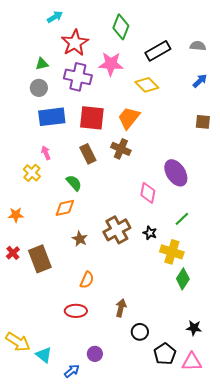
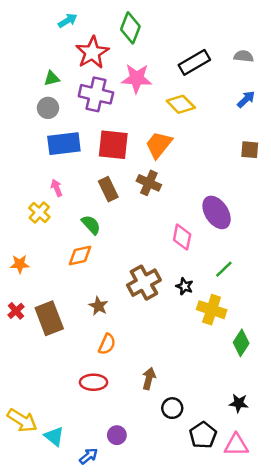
green diamond: (121, 27) -> (130, 28), moved
brown star: (80, 239) -> (98, 306), moved
green diamond: (183, 279) -> (241, 343), moved

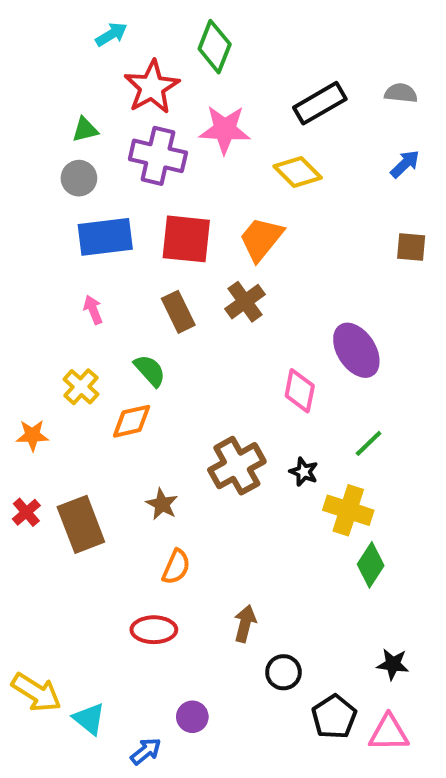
brown cross: (149, 183) -> (245, 302), turned 30
yellow cross: (39, 212) -> (81, 387), moved
green diamond: (241, 343) -> (371, 565), moved

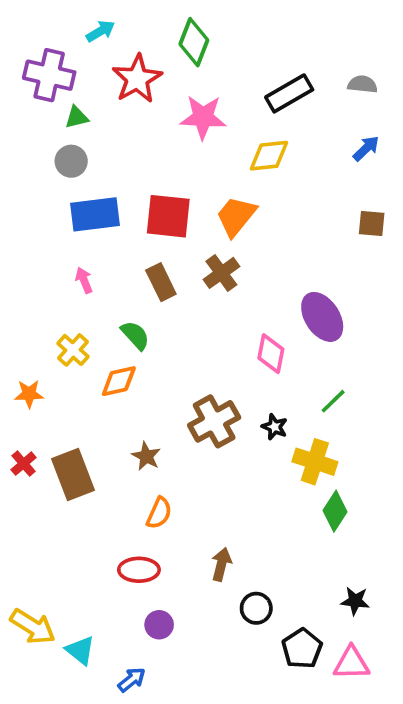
purple cross: (158, 156) -> (49, 75), moved
yellow diamond: (298, 172) -> (269, 156), turned -51
purple circle: (192, 717) -> (159, 625), moved

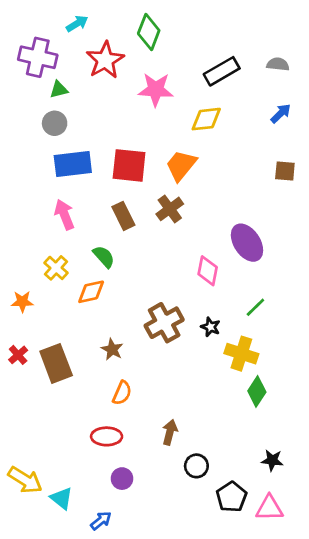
pink arrow: (84, 280) -> (64, 215), size x1.5

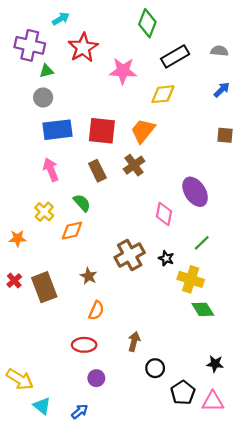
green diamond: (149, 32) -> (147, 23), moved
green diamond: (257, 391) -> (203, 309), turned -65
cyan triangle: (62, 498) -> (42, 406), moved

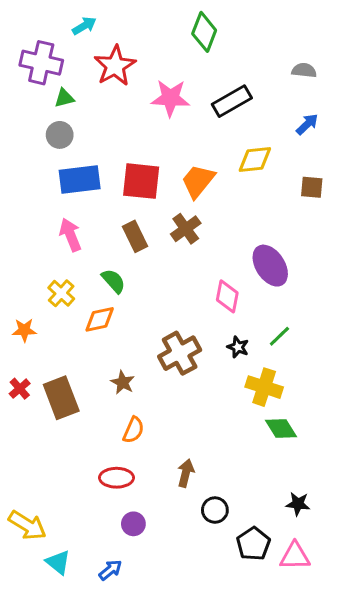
black rectangle: (175, 56) -> (232, 101), moved
yellow diamond: (163, 94) -> (255, 160), moved
black star: (166, 258) -> (238, 347), moved

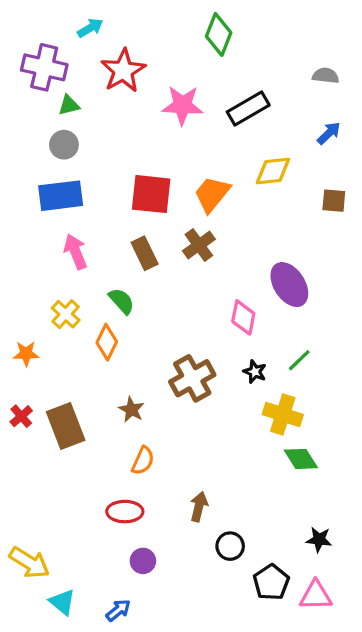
blue rectangle: (80, 180) -> (61, 196), moved
orange diamond: (100, 319) -> (107, 342), turned -52

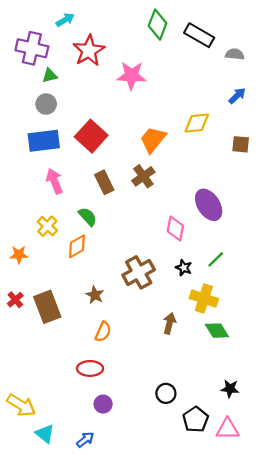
black rectangle: (248, 108) -> (199, 35), moved, turned 60
red square: (151, 194) -> (91, 136), moved, turned 36
orange diamond: (107, 342) -> (77, 246), turned 35
brown arrow: (199, 507) -> (169, 323), moved

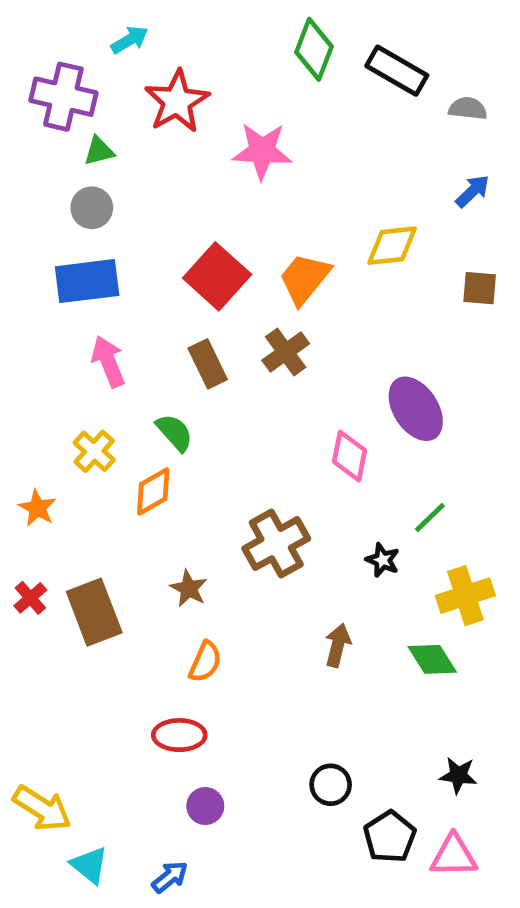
red square: (91, 136) -> (217, 276), moved
orange star: (19, 255) -> (37, 508), turned 30
black star: (184, 268) -> (383, 560), moved
yellow cross: (204, 299) -> (465, 596), moved, turned -36

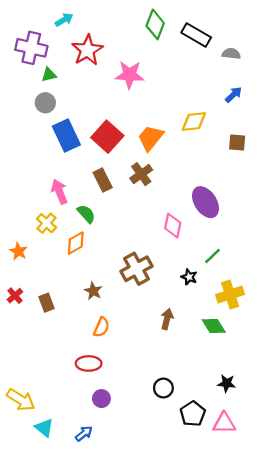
blue rectangle: (87, 281) -> (66, 135), moved, turned 72
pink arrow: (108, 361) -> (59, 192), moved
brown rectangle: (94, 612) -> (46, 303), size x0.6

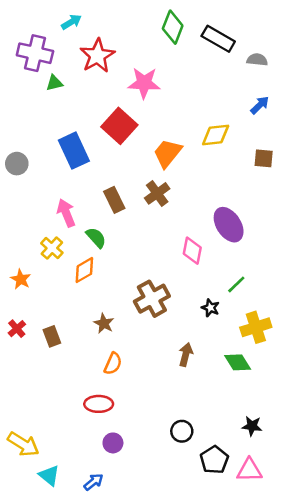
gray circle: (45, 103) -> (17, 164), moved
red square: (107, 137) -> (119, 126), moved

